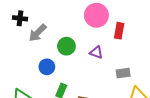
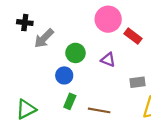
red rectangle: (119, 31) -> (133, 36), turned -63
blue circle: (47, 67) -> (64, 75), moved

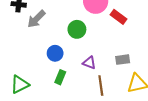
green circle: (75, 53) -> (77, 29), moved
purple triangle: (108, 60) -> (89, 63), moved
brown line: (99, 110) -> (101, 86), moved, turned 72

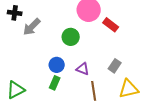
blue circle: (55, 53) -> (57, 65), moved
gray rectangle: (123, 60) -> (115, 66), turned -48

